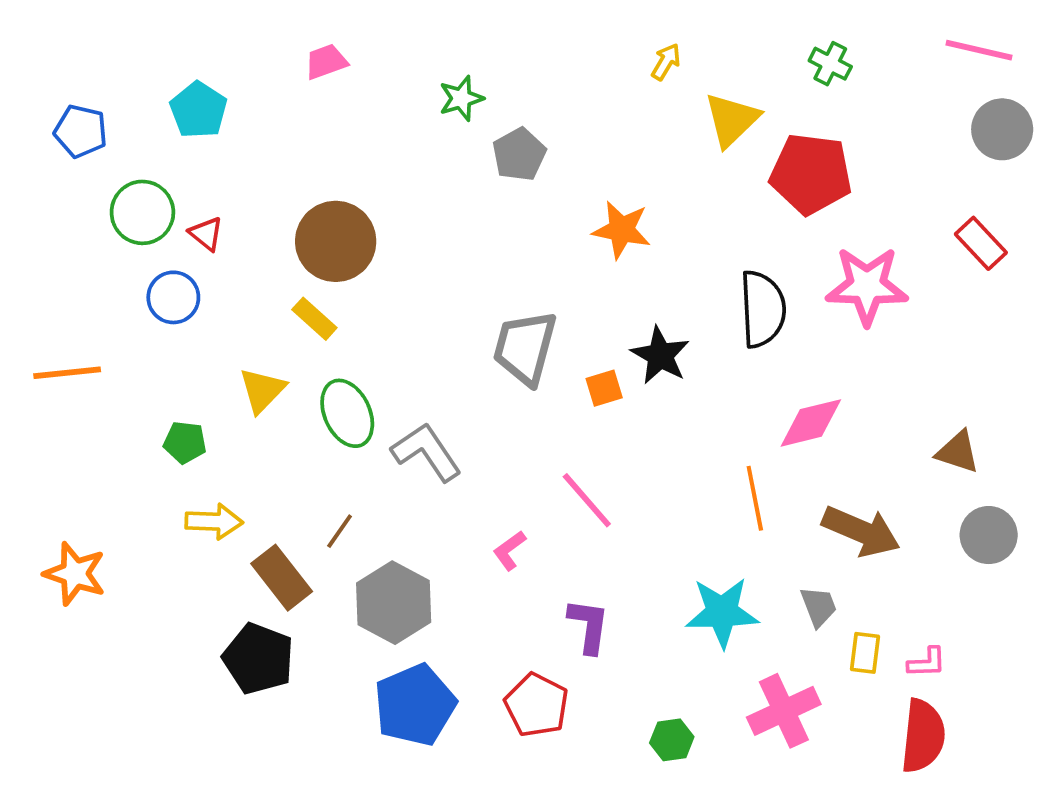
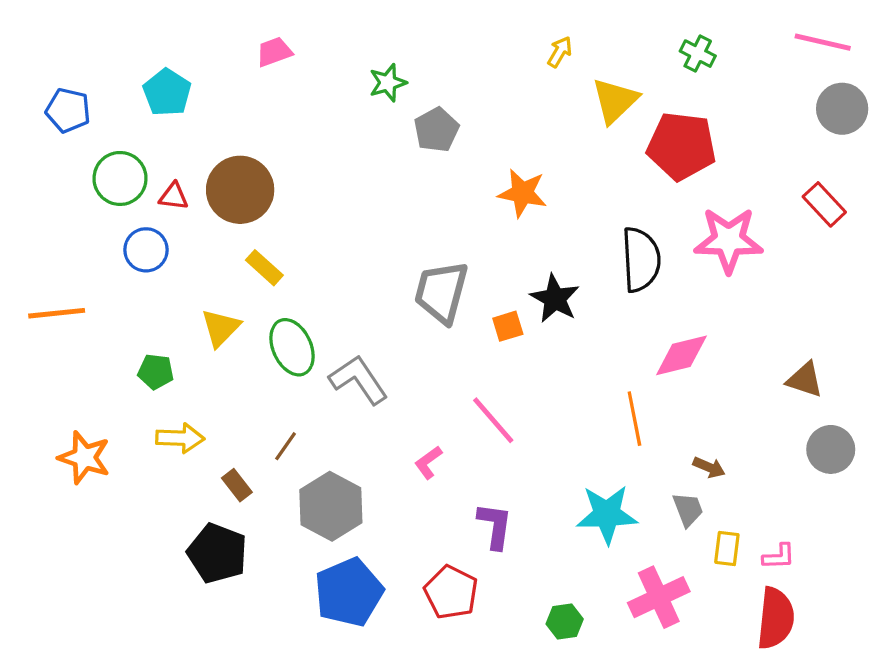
red triangle: (206, 234) -> (174, 196), turned -32
brown circle: (336, 241) -> (240, 190), moved
brown arrow: (861, 531) -> (709, 467), moved, size x0.5
orange star: (75, 574) -> (84, 458), moved
brown rectangle: (282, 578) -> (237, 485), size x0.6

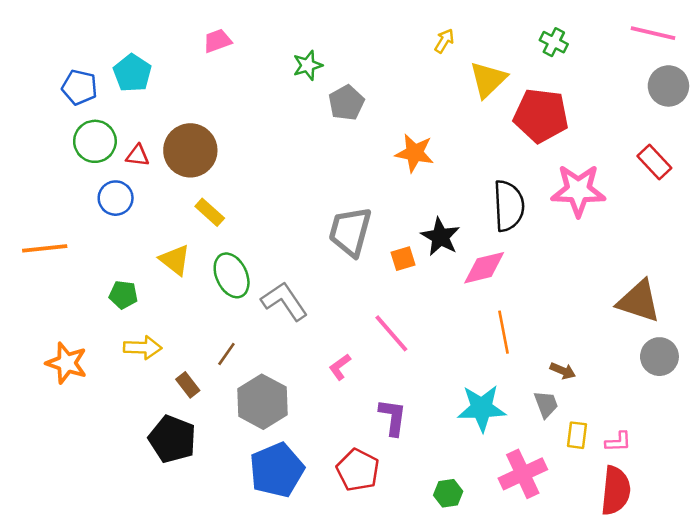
blue pentagon: (68, 110) -> (79, 87), moved
yellow triangle: (221, 328) -> (175, 260), turned -36
pink diamond: (681, 355) -> (484, 268), moved
brown triangle: (805, 380) -> (639, 301), size x1.5

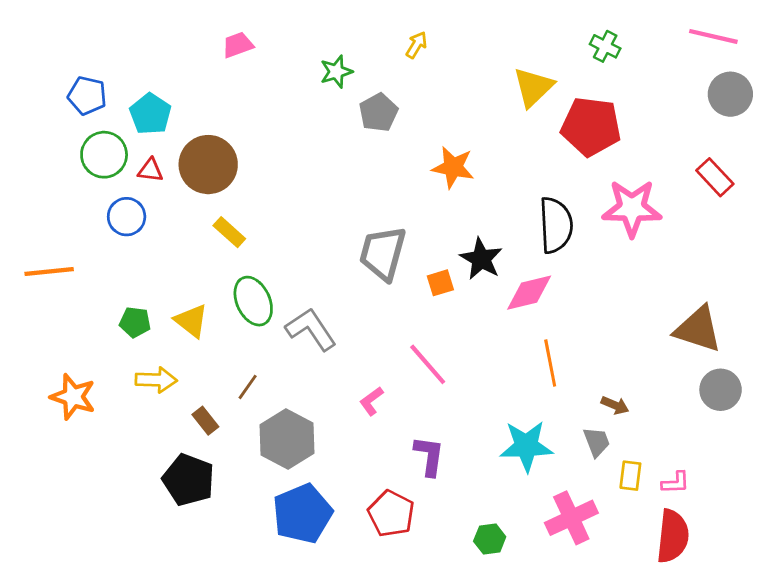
yellow arrow: (444, 41) -> (416, 45), moved
cyan pentagon: (132, 73) -> (150, 114), moved
yellow triangle: (175, 260) -> (191, 321), moved

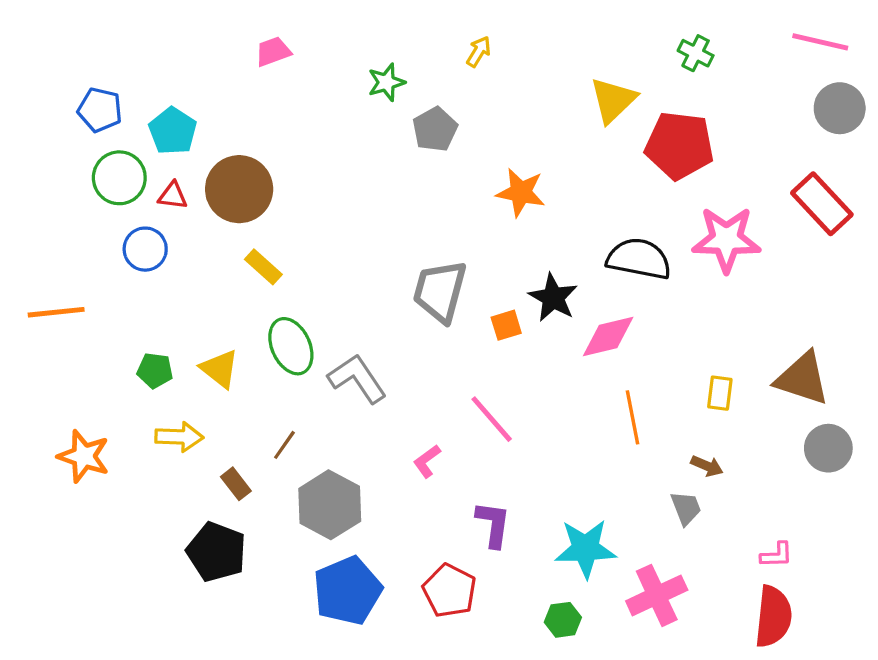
red rectangle: (715, 177) -> (822, 204), size x1.4
black semicircle: (556, 225) -> (639, 259), turned -76
cyan star: (526, 446) -> (586, 549), moved
yellow rectangle: (630, 476) -> (720, 393), moved

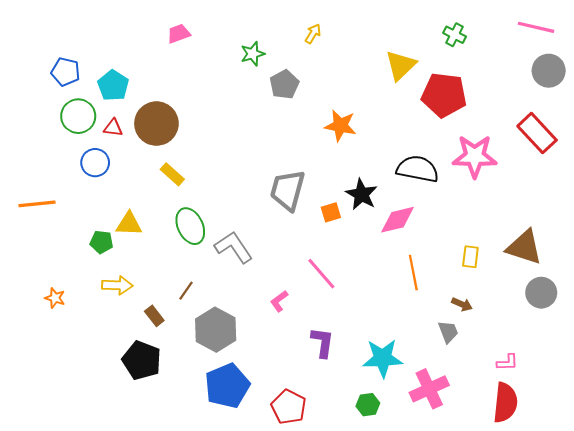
yellow triangle: (220, 369) -> (129, 224), moved, turned -36
orange star: (84, 456) -> (55, 298), size x0.6
red pentagon: (450, 591) -> (289, 407), moved

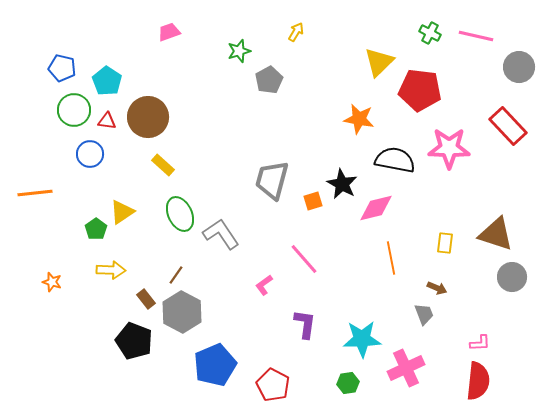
pink line: (536, 27) -> (476, 36), moved
orange star: (340, 126) -> (359, 119), moved
yellow triangle: (129, 224) -> (122, 212), turned -36
green pentagon: (101, 242) -> (96, 229), turned 30
gray hexagon: (216, 330) -> (182, 312), moved

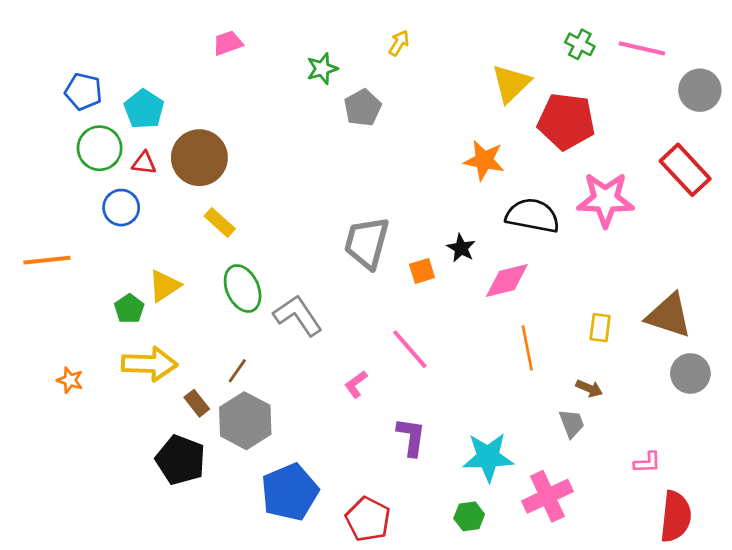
black star: (342, 184) -> (461, 248), size x0.7
yellow arrow: (111, 270) -> (149, 364), size x1.4
red semicircle: (478, 381) -> (676, 516), moved

